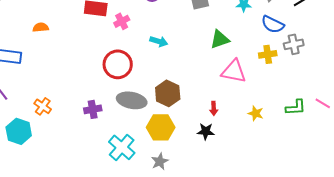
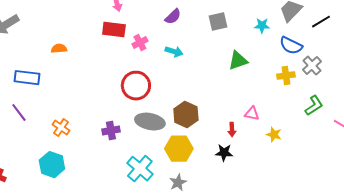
cyan arrow: (159, 41) -> (174, 52), moved
gray cross: (294, 44) -> (312, 66), turned -30
pink triangle: (234, 71) -> (252, 114), moved, size x0.6
green L-shape: (296, 107) -> (314, 106), moved, turned -30
cyan hexagon: (19, 131) -> (52, 165), moved

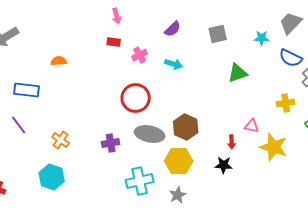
red rectangle: (114, 30) -> (114, 42), size x0.6
yellow cross: (286, 76) -> (286, 103), moved
yellow star: (274, 135) -> (274, 147), size x1.8
cyan cross: (140, 169) -> (140, 181), turned 36

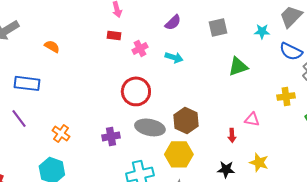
orange semicircle: (59, 61) -> (52, 46), moved, turned 35
yellow star: (274, 147) -> (259, 162), moved, size x0.7
black star: (224, 165) -> (226, 169), moved

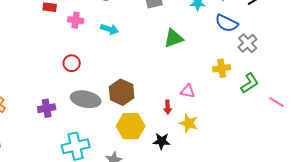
pink cross: (140, 48) -> (76, 20), turned 35
red circle: (136, 91) -> (72, 63), size x0.6
yellow hexagon: (179, 154) -> (131, 126), moved
yellow star: (259, 162) -> (189, 123), moved

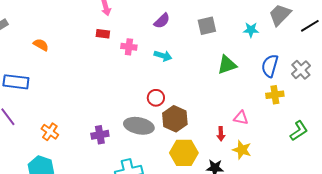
blue semicircle: (227, 23) -> (270, 66), moved, turned 80
red circle: (72, 63) -> (156, 98), moved
green L-shape: (250, 83) -> (299, 131), moved

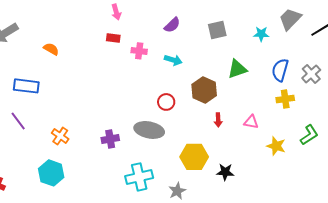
brown hexagon: (175, 119) -> (204, 90), moved
red arrow: (221, 134) -> (218, 120), moved
yellow star: (242, 150) -> (276, 146), moved

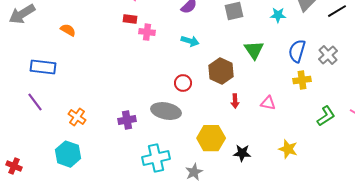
pink cross: (139, 51) -> (147, 32), moved
green triangle: (237, 69) -> (254, 50), turned -45
yellow star: (276, 146) -> (288, 149), moved

